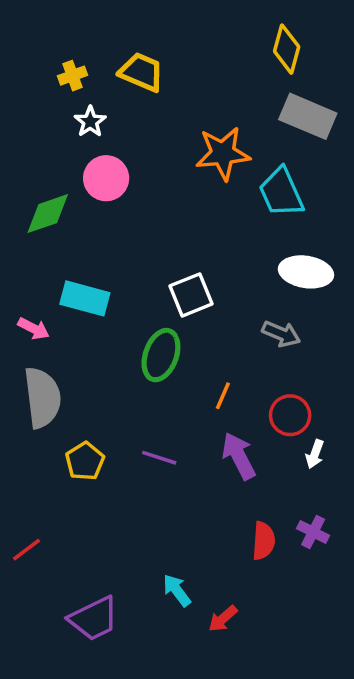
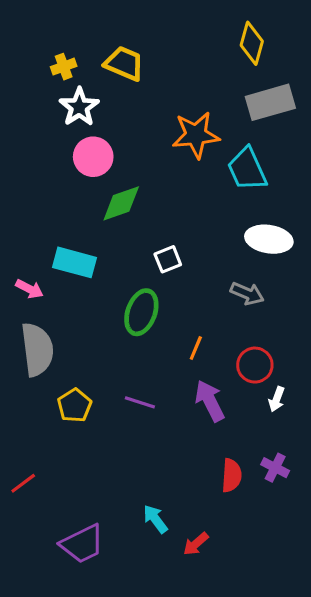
gray rectangle: (308, 116) -> (270, 102), turned -39
white star: (90, 122) -> (79, 107), size x1.4
green diamond: (48, 214) -> (121, 203), moved
white square: (191, 295) -> (168, 259), size x0.7

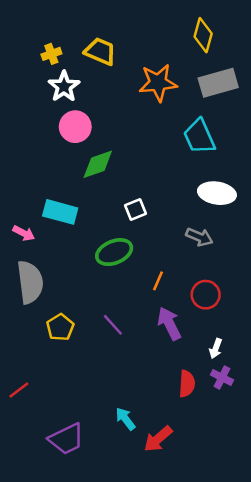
orange star: (196, 135) -> (158, 83), moved
green ellipse: (141, 312) -> (114, 252), turned 48
white arrow: (277, 399) -> (216, 349), moved
purple line: (140, 402) -> (113, 325), turned 30
red arrow: (196, 544) -> (158, 439), size x1.4

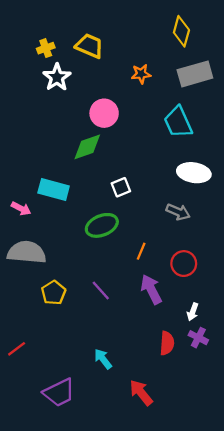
orange star: (158, 83) -> (141, 74), size x0.6
pink circle: (75, 127) -> (104, 113), moved
gray semicircle: (30, 282) -> (27, 252), turned -78
cyan arrow: (125, 419) -> (103, 359), moved
red arrow: (158, 439) -> (141, 393), turned 92

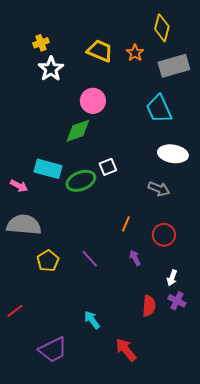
yellow trapezoid: (89, 46) -> (100, 51), moved
orange star: (141, 74) -> (135, 53), moved, turned -30
green ellipse: (102, 225) -> (81, 181), moved
purple arrow: (151, 289) -> (135, 258), size x0.6

